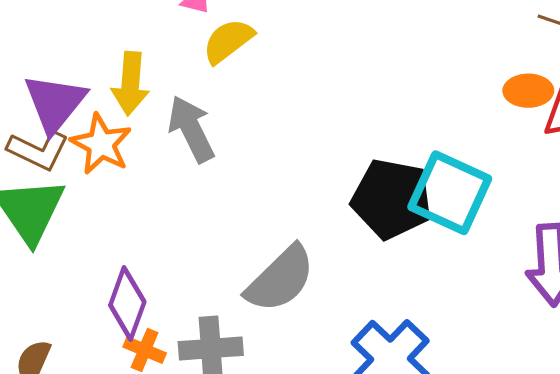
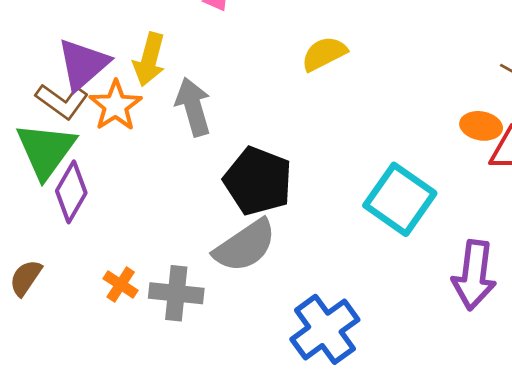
yellow semicircle: (228, 41) -> (324, 54), moved
black pentagon: (392, 199) -> (258, 181), moved
purple diamond: (127, 303) -> (71, 192), moved

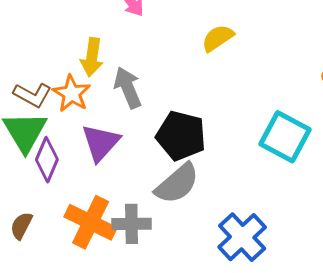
purple triangle: (83, 64) -> (101, 143), moved
orange cross: (121, 285) -> (91, 222), size x2.0

